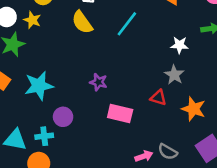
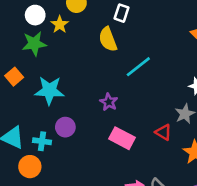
cyan line: (127, 24) -> (138, 67), moved

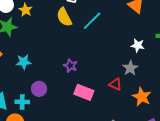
cyan line: (138, 67) -> (92, 21), moved
cyan star: (50, 90) -> (24, 62), size x0.7

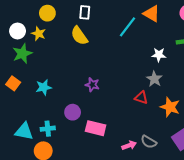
cyan line: (92, 21) -> (128, 27), moved
purple circle: (39, 89) -> (73, 112), moved
pink rectangle: (84, 92) -> (96, 128), moved

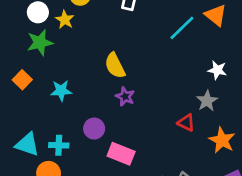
yellow semicircle: (79, 36) -> (115, 66), moved

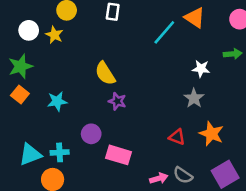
green star: (40, 43) -> (21, 66), moved
red triangle: (186, 123) -> (177, 137), moved
cyan triangle: (27, 144) -> (30, 154), turned -35

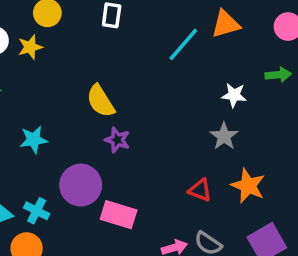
orange triangle: (195, 18) -> (226, 24), turned -50
yellow star: (54, 35) -> (30, 47), turned 30
purple circle: (91, 134) -> (81, 185), size x1.5
cyan cross: (60, 152) -> (37, 211), turned 30

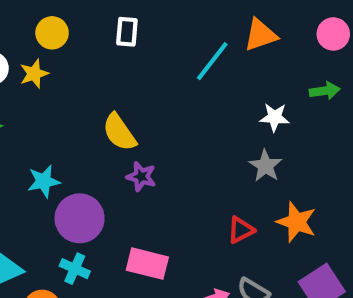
purple circle: (81, 185) -> (80, 218), moved
red triangle: (200, 190) -> (241, 230), turned -45
cyan cross: (37, 211) -> (75, 269), moved

